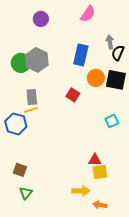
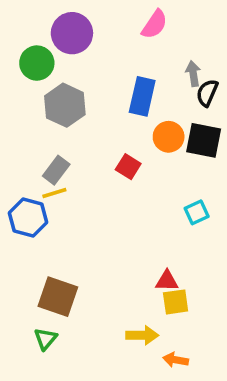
purple circle: (41, 19) -> (72, 33), size x1.5
green circle: (21, 63) -> (37, 63), moved
gray rectangle: (32, 97) -> (56, 170), turned 42
brown square: (20, 170) -> (58, 297), moved, size x1.6

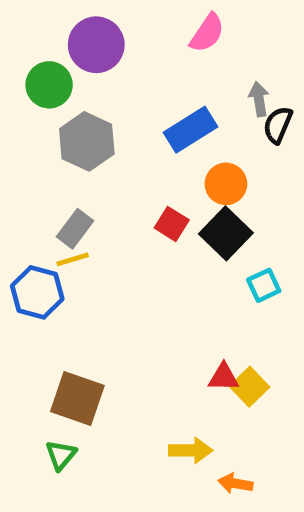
blue rectangle: (142, 96) -> (191, 130), turned 45
black square: (204, 140) -> (226, 233), moved, turned 33
yellow square: (176, 302) -> (250, 387), moved, turned -36

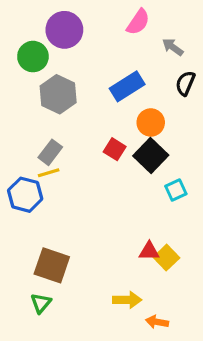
gray arrow: (259, 99) -> (173, 47), moved, turned -45

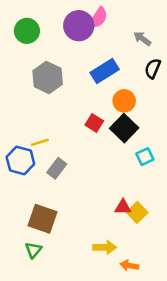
pink semicircle: (138, 22) -> (98, 18), moved
purple circle: (64, 30) -> (79, 26), moved
green circle: (33, 57) -> (27, 31), moved
gray rectangle: (50, 152) -> (57, 168), moved

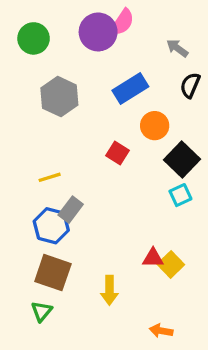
black square: (124, 128) -> (182, 160), moved
blue hexagon: (20, 160) -> (51, 226), moved
yellow arrow: (105, 247) -> (109, 290), moved, turned 90

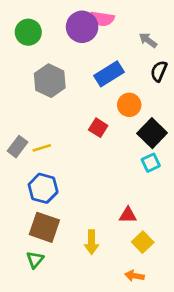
pink semicircle: (122, 22) -> (102, 19), turned 65
gray rectangle: (71, 210) -> (17, 147), moved
yellow square: (171, 264) -> (143, 242), moved

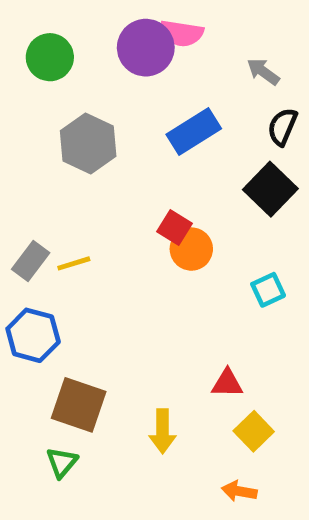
orange circle: (129, 105) -> (191, 249), moved
black square: (152, 133) -> (270, 189), moved
blue hexagon: (43, 188) -> (33, 335), moved

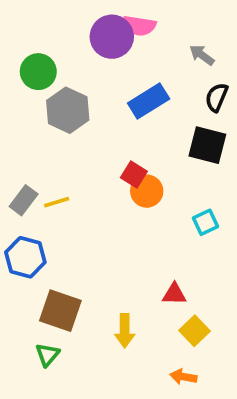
green circle: (50, 57) -> (38, 72), moved
black square: (270, 189) -> (207, 145), turned -30

